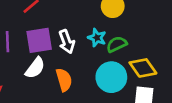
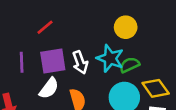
cyan star: (97, 38) -> (110, 58), size x1.5

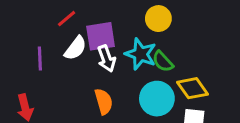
purple square: (53, 61) -> (101, 36), moved
green semicircle: (130, 65) -> (163, 62), turned -108
white semicircle: (49, 88) -> (75, 48), moved

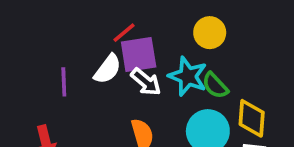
red line: (67, 19) -> (124, 33), moved
white arrow: (107, 59) -> (146, 82), turned -30
yellow diamond: (192, 88) -> (252, 118), turned 40

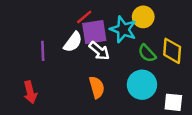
cyan star: (188, 76) -> (123, 29), moved
yellow diamond: (252, 118) -> (172, 51), moved

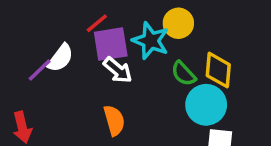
white semicircle: (73, 42) -> (60, 58), moved
purple line: (43, 51) -> (40, 70), turned 48
cyan circle: (142, 85) -> (206, 105), moved

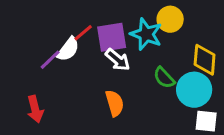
red line: (97, 23) -> (83, 33), moved
green semicircle: (184, 74) -> (164, 78), moved

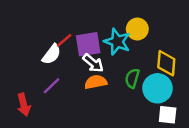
purple line: (50, 60) -> (52, 86), moved
green semicircle: (164, 78) -> (132, 78), turned 60
orange semicircle: (115, 103) -> (96, 82), moved, turned -85

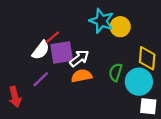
cyan star: (117, 42) -> (101, 21), moved
purple square: (88, 44) -> (62, 52), moved
white arrow: (93, 63) -> (79, 58), turned -78

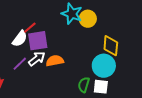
white arrow: (79, 58) -> (37, 59), moved
green semicircle: (116, 72) -> (84, 85), moved
white square: (148, 106) -> (101, 87), moved

